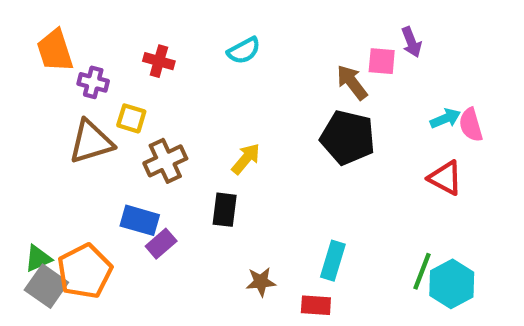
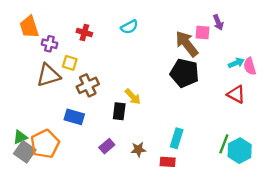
brown arrow: (352, 82) -> (187, 44), size x1.4
yellow arrow: (246, 159) -> (133, 97), moved, turned 96
purple rectangle: (161, 244) -> (107, 146), moved

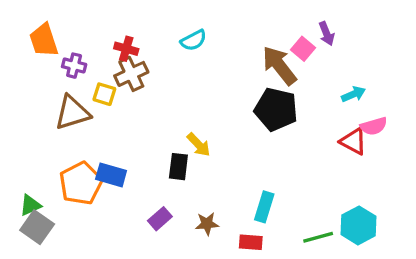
pink square: (202, 32) -> (303, 49), turned 35
pink semicircle: (250, 66) -> (374, 126), moved, turned -90
brown cross: (88, 85) -> (131, 74), moved
orange pentagon: (45, 144) -> (81, 183), moved
green line: (224, 144) -> (318, 237), moved, turned 54

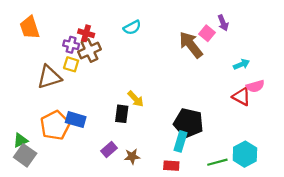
purple cross: (74, 66) -> (71, 45), moved
black pentagon: (276, 109) -> (189, 123), moved
brown star: (207, 224) -> (132, 156), moved

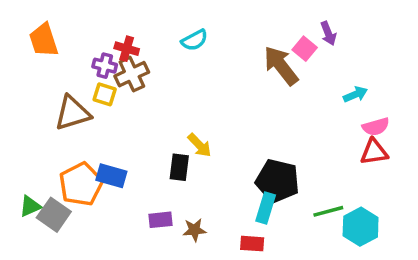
red triangle: (242, 97) -> (374, 152), moved, turned -36
purple rectangle: (109, 150) -> (161, 220), turned 35
gray square: (25, 155) -> (54, 215), moved
green line: (217, 162) -> (328, 211), moved

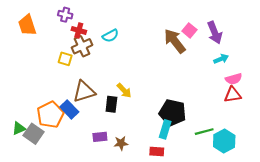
purple arrow: (328, 33) -> (215, 33), moved, size x1.5
cyan semicircle: (194, 40) -> (110, 36), moved
purple cross: (105, 66) -> (65, 15), moved
brown triangle: (72, 113) -> (84, 92), moved
blue rectangle: (111, 176) -> (69, 109), turned 30

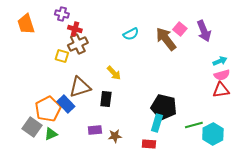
cyan semicircle: (110, 36) -> (131, 34), moved
cyan arrow: (221, 59) -> (220, 61), moved
yellow arrow: (124, 90) -> (114, 73), moved
green triangle: (19, 128) -> (51, 134), moved

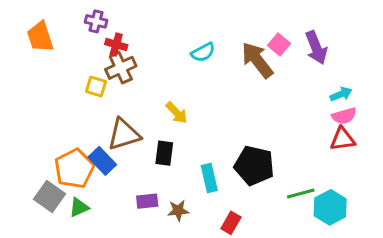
cyan rectangle: (157, 123) -> (209, 178), moved, turned -30
red rectangle: (149, 144) -> (231, 223), turned -64

